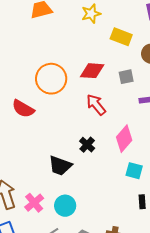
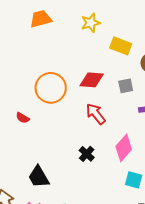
red semicircle: (23, 109) -> (23, 118), size x0.6
black trapezoid: (60, 166) -> (39, 177), moved, turned 40

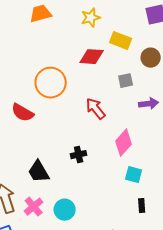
red diamond: (92, 80) -> (92, 57), moved
red semicircle: (23, 118) -> (23, 113), size x1.6
black cross: (87, 154) -> (79, 155), moved, turned 35

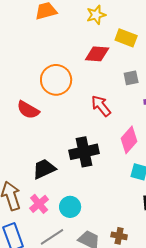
black cross: (79, 155) -> (84, 152), size x1.8
black trapezoid: (39, 172) -> (44, 169), turned 95

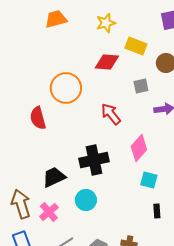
red semicircle: (28, 110) -> (38, 118), turned 45
cyan circle: (70, 207) -> (86, 200), moved

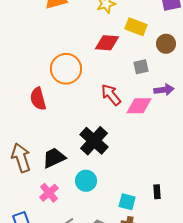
pink diamond: (139, 148) -> (139, 106), moved, turned 48
black cross: (94, 160) -> (94, 141), turned -36
cyan square: (149, 180) -> (127, 202), moved
brown arrow: (21, 204) -> (21, 158), moved

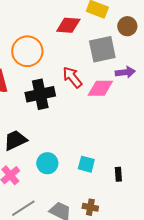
gray square: (141, 67) -> (102, 49), size x1.8
black cross: (94, 141) -> (40, 94), moved, turned 36
cyan square: (127, 202) -> (86, 164), moved

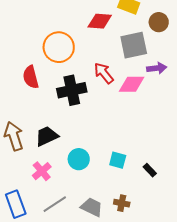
black rectangle: (118, 174) -> (150, 170), turned -40

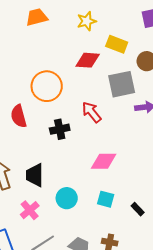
pink diamond: (132, 84) -> (104, 161), moved
black cross: (72, 90) -> (60, 129), size x0.7
black trapezoid: (47, 136) -> (35, 175), turned -65

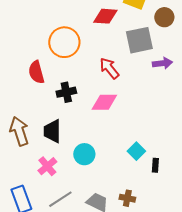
black cross: (60, 129) -> (66, 92), moved
pink diamond: (104, 161) -> (104, 102), moved
cyan square: (106, 199) -> (136, 151), moved, turned 30
black rectangle: (138, 209) -> (155, 165), turned 48

